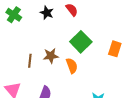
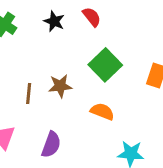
orange semicircle: (72, 66) -> (102, 111), moved, turned -49

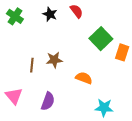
green square: (105, 65) -> (101, 39), moved

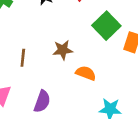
brown star: (54, 60) -> (63, 50), moved

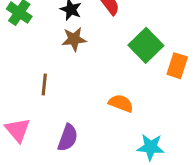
brown star: (63, 50) -> (74, 39), moved

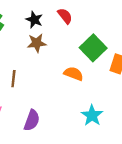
orange semicircle: (121, 103) -> (74, 74), moved
cyan star: (151, 147) -> (92, 115), moved, turned 30

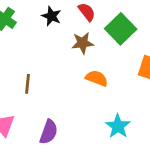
brown star: (37, 43) -> (83, 43), moved
green square: (93, 48) -> (121, 29), moved

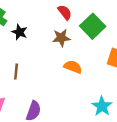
black star: (51, 16) -> (20, 32), moved
cyan star: (118, 126) -> (102, 106), moved

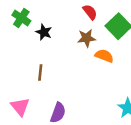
orange semicircle: (73, 67) -> (104, 56), moved

